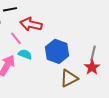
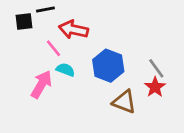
gray line: (93, 53) -> (156, 68), turned -49
brown triangle: (69, 78) -> (124, 102), turned 48

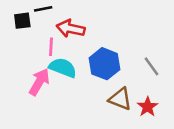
pink line: (53, 48) -> (51, 47), turned 42
cyan semicircle: (65, 70) -> (63, 68), size x1.5
red star: (155, 87) -> (148, 107), moved

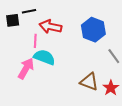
blue hexagon: (105, 64) -> (93, 30), moved

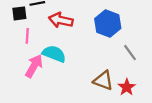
pink line: (35, 41) -> (27, 36), moved

